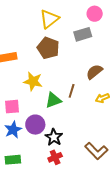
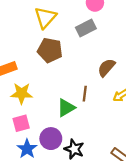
yellow star: (33, 81) -> (22, 93), moved

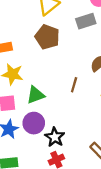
green triangle: (66, 108) -> (36, 95), moved

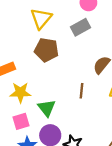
green triangle: (36, 95) -> (47, 108), turned -36

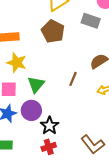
gray rectangle: (80, 27) -> (91, 21), turned 30

